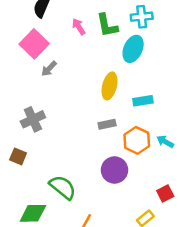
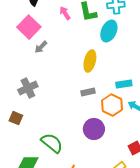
cyan rectangle: (143, 101) -> (124, 84), moved

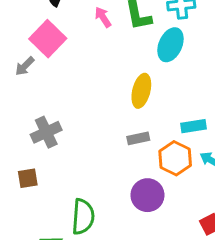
gray arrow: (41, 47) -> (25, 66), moved
brown square: (16, 118) -> (28, 178), turned -32
green semicircle: (52, 143) -> (83, 217), turned 55

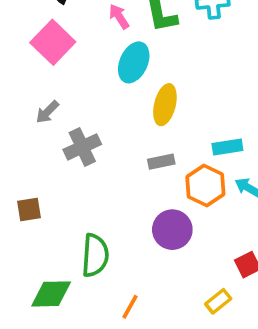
cyan ellipse: (170, 45) -> (134, 62), moved
gray arrow: (25, 66) -> (47, 112), moved
gray cross: (46, 132) -> (82, 147), moved

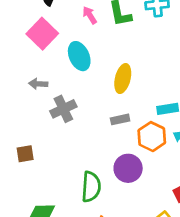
cyan ellipse: (134, 62) -> (79, 56), moved, turned -48
gray arrow: (47, 112) -> (38, 84), turned 48
green semicircle: (95, 255) -> (91, 187), moved

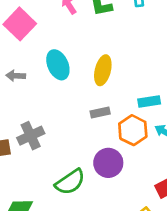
cyan ellipse: (79, 56) -> (58, 65), moved
gray cross: (63, 109) -> (31, 136), moved
green semicircle: (91, 187) -> (70, 182), turned 52

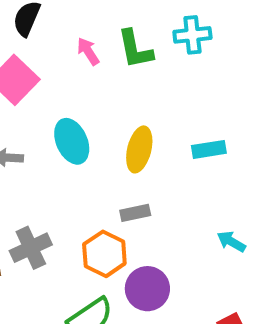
cyan rectangle: (149, 102) -> (209, 149), moved
orange hexagon: (133, 130) -> (104, 254), moved

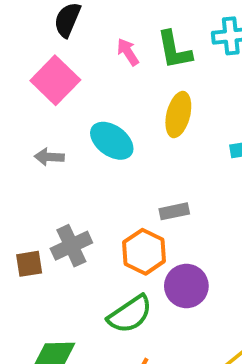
cyan ellipse: (72, 141) -> (112, 141), turned -30
yellow ellipse: (139, 149) -> (178, 115), moved

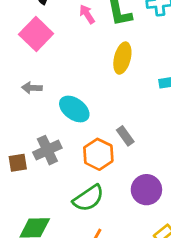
cyan ellipse: (112, 141) -> (74, 109), moved
gray rectangle: (174, 211) -> (125, 136), moved, turned 66
purple circle: (186, 286) -> (146, 190), moved

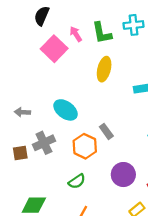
pink square: (36, 34) -> (54, 49), moved
gray arrow: (32, 88) -> (22, 112), moved
green semicircle: (88, 198) -> (77, 181), size x0.7

